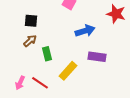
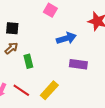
yellow rectangle: (68, 71) -> (49, 90), moved

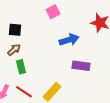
pink square: (50, 10) -> (53, 12), turned 32
green rectangle: (28, 61) -> (21, 67), moved

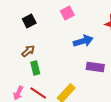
black square: (15, 30) -> (29, 21), moved, turned -32

